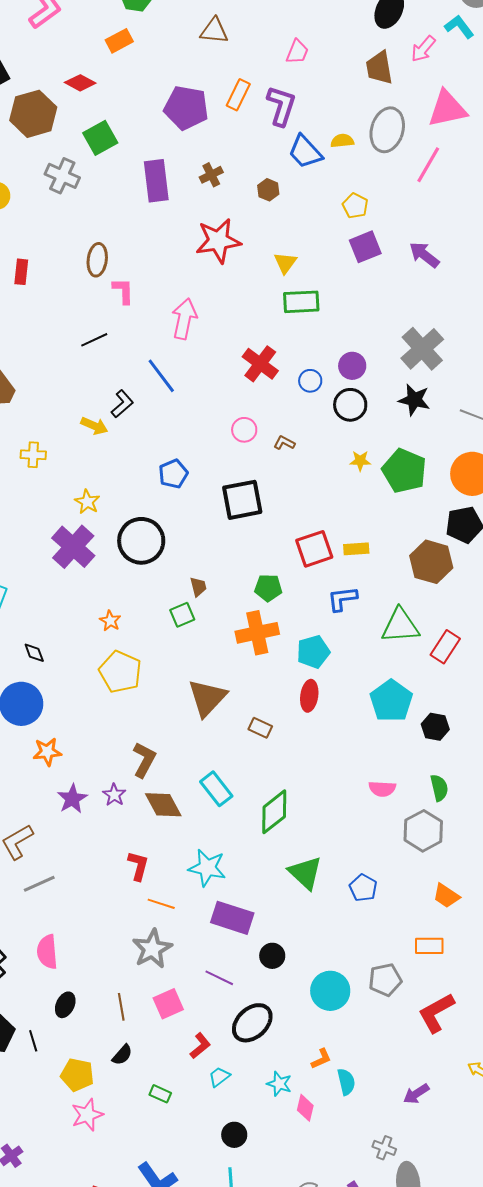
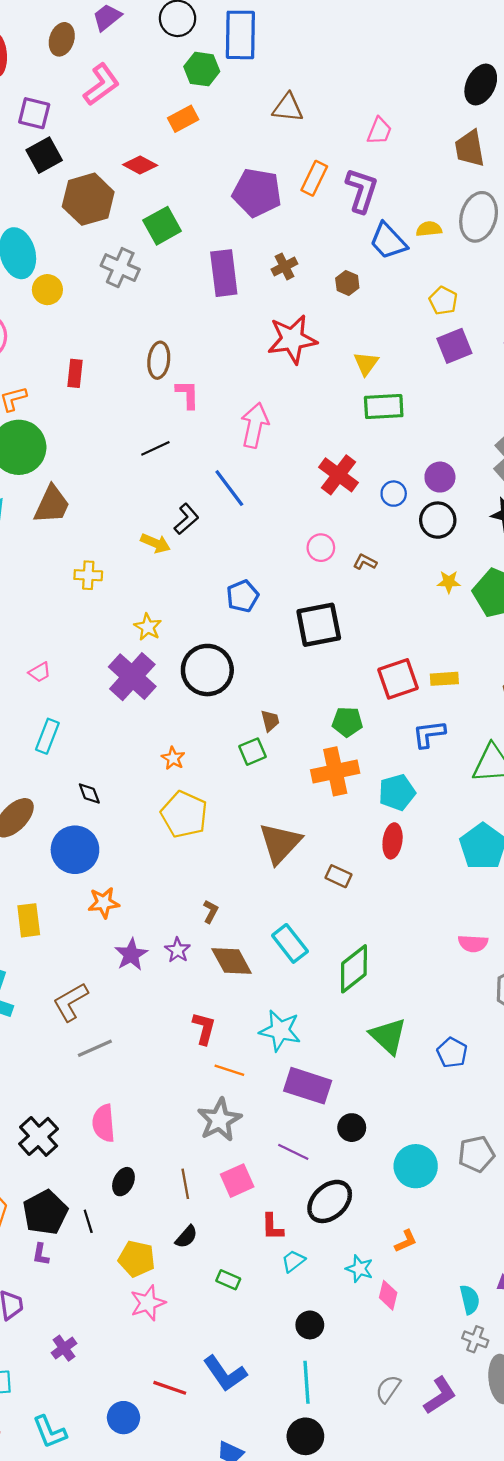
brown L-shape: (144, 760) -> (211, 911), size x0.6
red L-shape: (200, 1046) -> (272, 1227), turned 128
cyan semicircle: (346, 1082) -> (470, 1300), moved

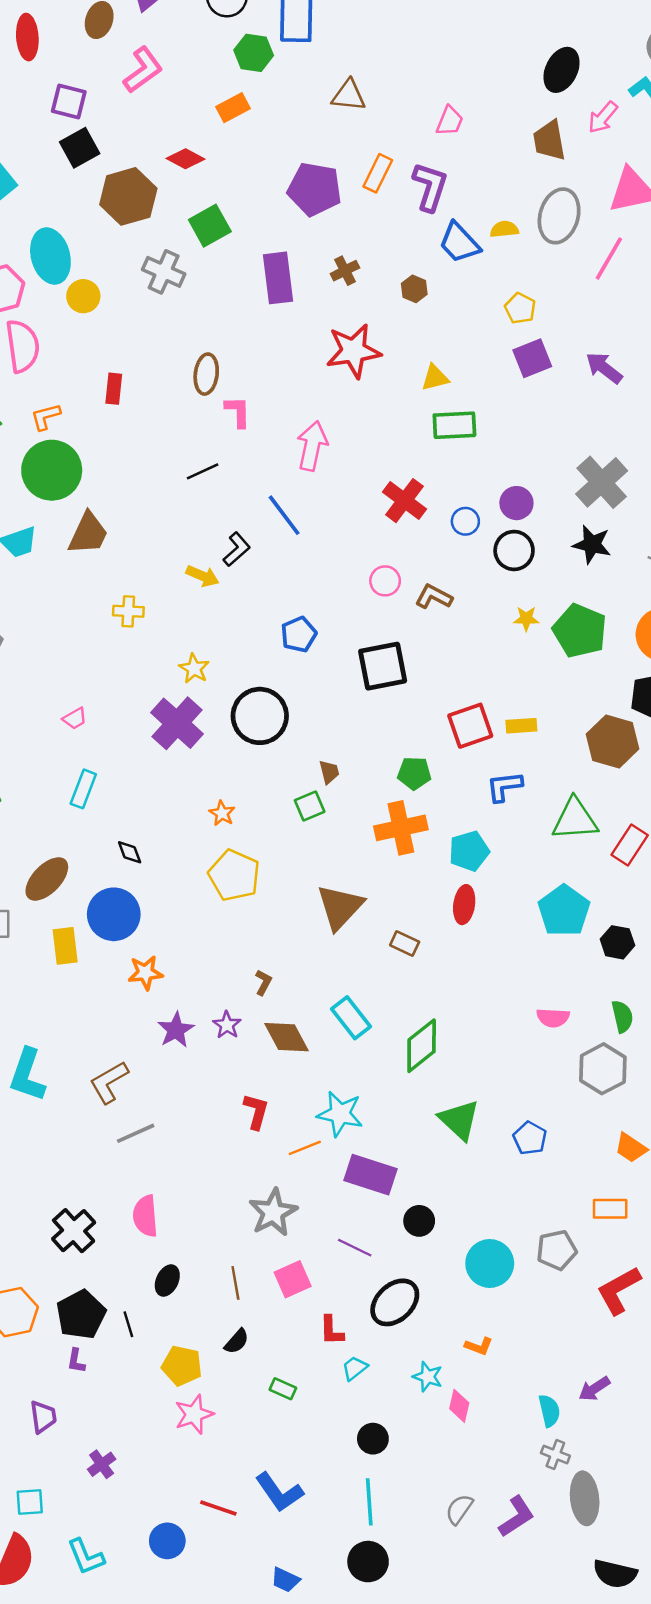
yellow triangle: (366, 363) -> (435, 378), turned 40
brown L-shape: (365, 562) -> (434, 597), size x1.4
yellow rectangle: (29, 920) -> (65, 946), moved
orange line: (229, 1070) -> (305, 1148), moved, turned -40
orange L-shape: (406, 1241) -> (479, 1346), turned 45

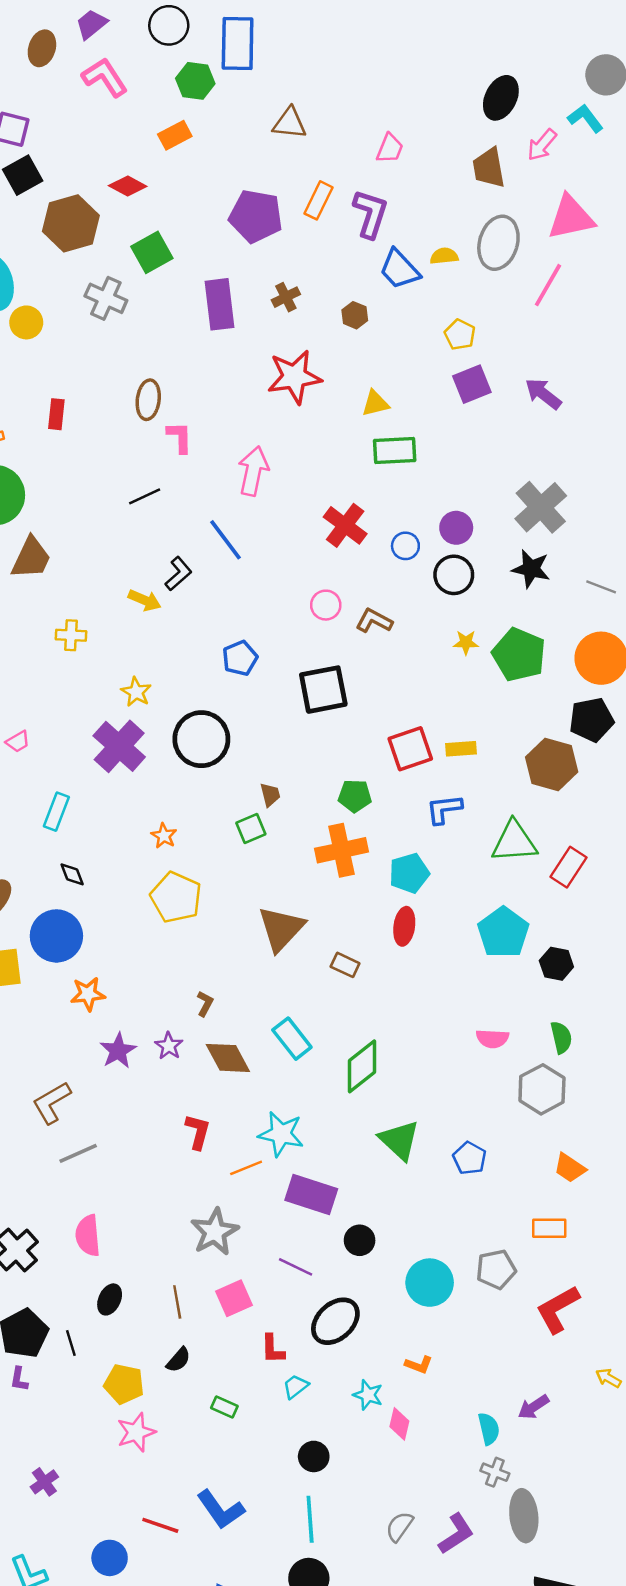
pink L-shape: (143, 70) -> (105, 77), moved, turned -87
cyan rectangle: (83, 789) -> (56, 812), moved

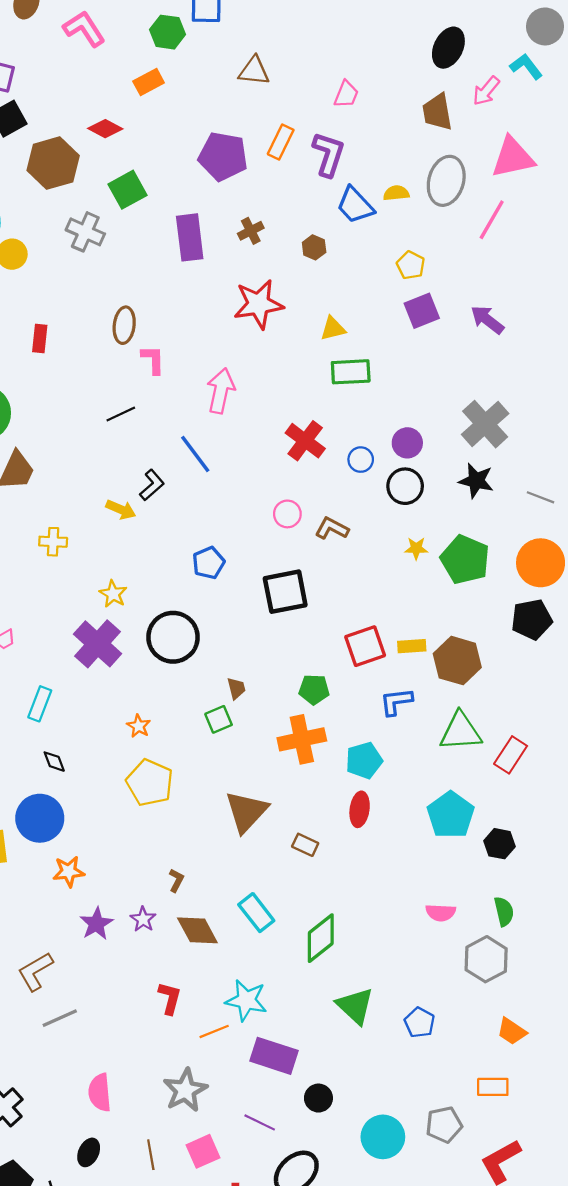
brown hexagon: (552, 764) -> (457, 661), moved
pink semicircle: (88, 1235) -> (100, 1092), moved

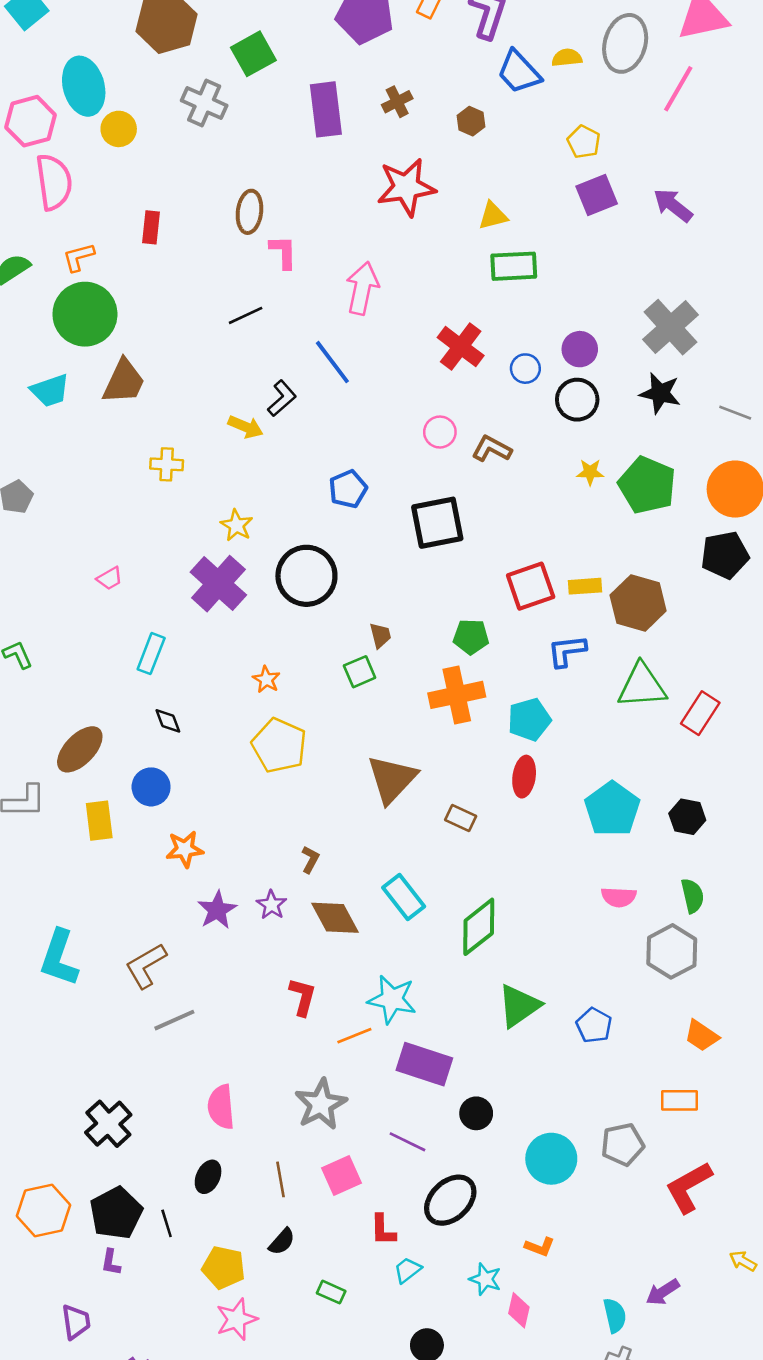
cyan pentagon: (451, 815) -> (612, 809), moved
blue circle: (40, 818) -> (151, 787), size x0.7
green triangle: (355, 1006) -> (519, 1006), turned 42

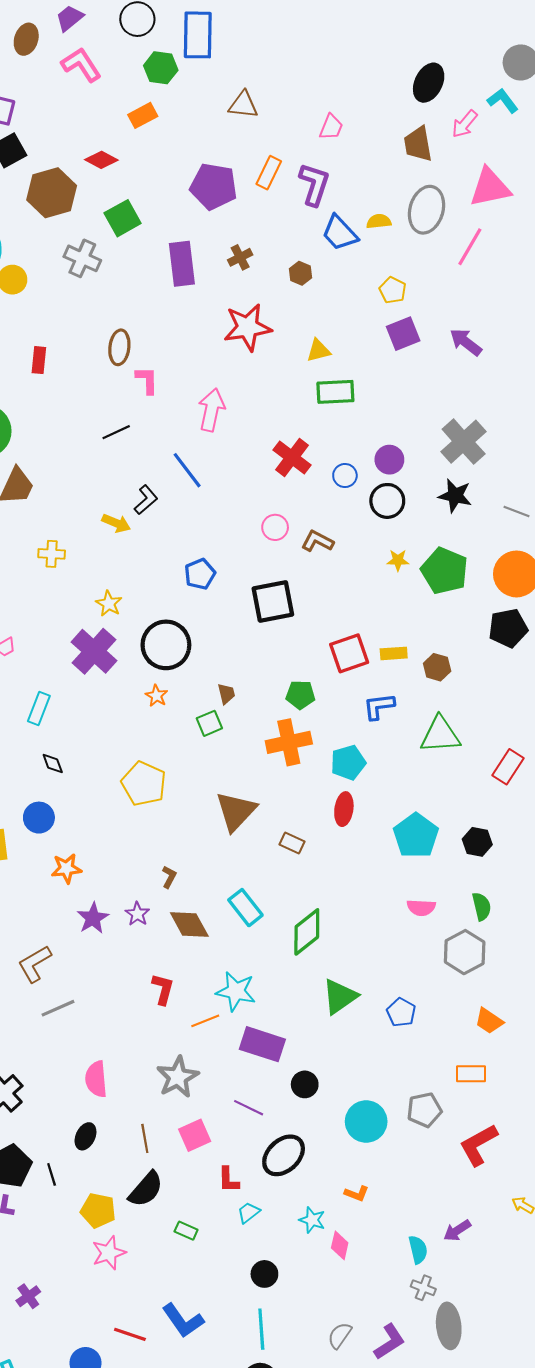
brown hexagon: (638, 603) -> (437, 667), size x0.6
orange star: (266, 679) -> (156, 696), moved
red rectangle: (700, 713) -> (508, 767), moved
black semicircle: (282, 1242) -> (146, 1189), size x1.6

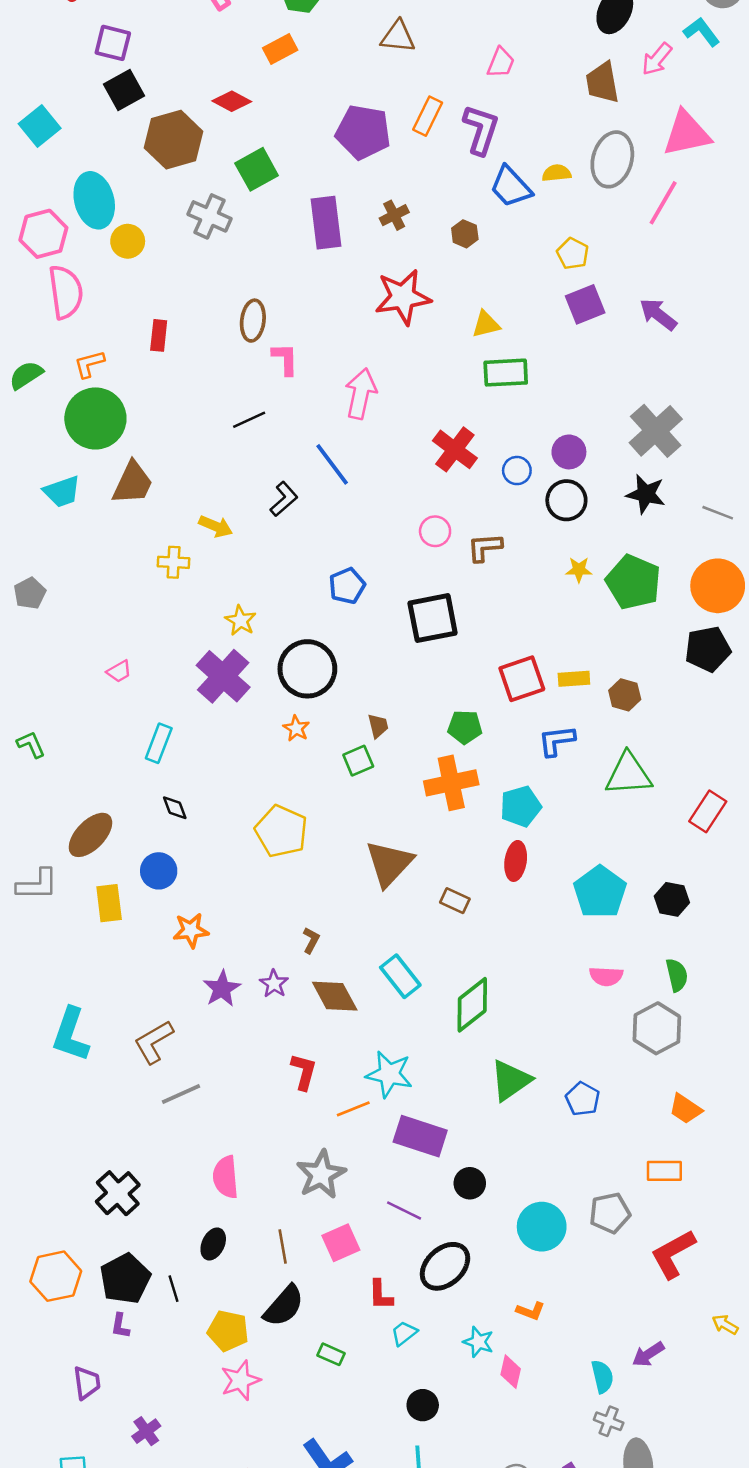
yellow arrow: (116, 523) -> (216, 526), moved
brown L-shape: (317, 541) -> (485, 547), turned -32

